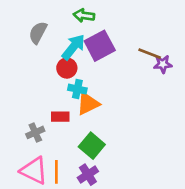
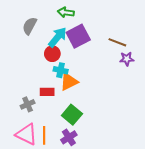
purple star: (163, 64) -> (127, 59), moved

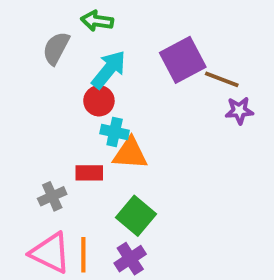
green arrow: (66, 12) -> (97, 21), moved
purple square: (78, 36) -> (183, 60), moved
orange triangle: (69, 82) -> (130, 153), turned 30

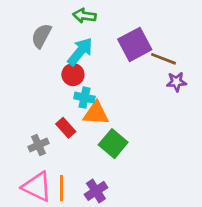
green arrow: (97, 21) -> (84, 16), moved
red rectangle: (89, 173) -> (66, 128), turned 48
green square: (136, 216) -> (113, 144), moved

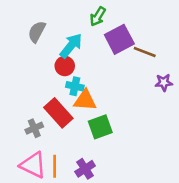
green arrow: (84, 16) -> (98, 16), moved, turned -66
purple star: (176, 82) -> (164, 82), moved
red rectangle: (66, 128) -> (58, 113), size x1.6
green square: (113, 144) -> (100, 127), turned 30

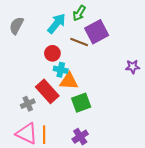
gray semicircle: (37, 32) -> (16, 26), moved
cyan arrow: (71, 46) -> (57, 23), moved
brown line: (145, 52) -> (79, 42), moved
purple cross: (85, 169) -> (80, 137), moved

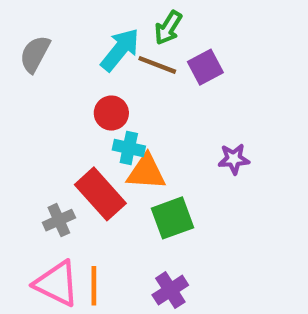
purple square: (97, 32) -> (205, 67), size x0.7
brown line: (79, 42) -> (157, 65), moved
purple star: (133, 67) -> (234, 159), moved

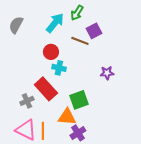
brown line: (157, 65) -> (80, 41), moved
orange triangle: (146, 172) -> (67, 117), moved

